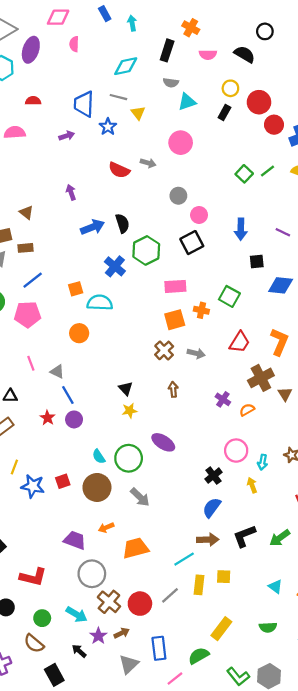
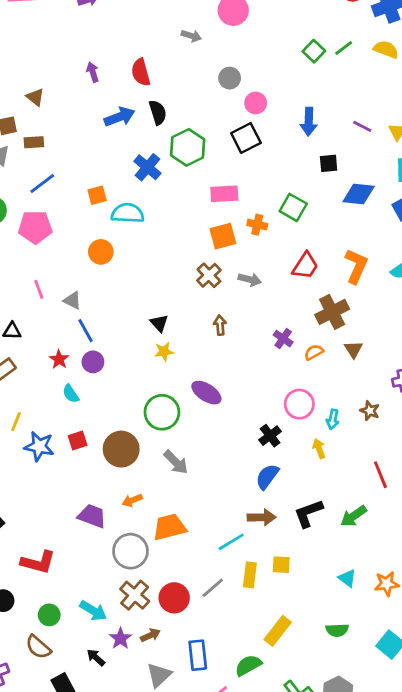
red semicircle: (119, 170) -> (141, 72), moved, turned 50
brown triangle: (285, 394) -> (353, 349), moved
cyan semicircle: (99, 457) -> (71, 394), moved
gray circle: (92, 574) -> (130, 551), moved

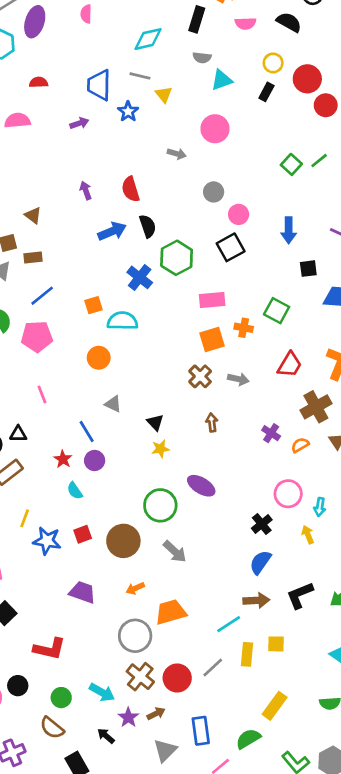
gray triangle: (72, 300) -> (113, 404), moved
purple trapezoid: (92, 516) -> (82, 592), moved

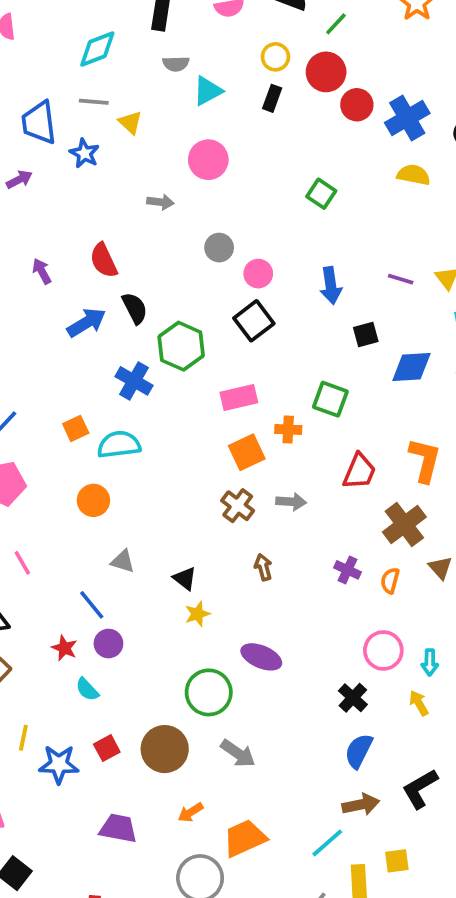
green line: (319, 161) -> (336, 24), moved
orange semicircle: (300, 445) -> (390, 581), turned -36

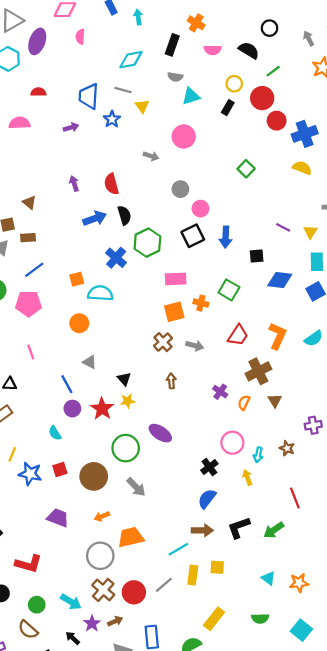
blue arrow: (331, 285) -> (226, 237), moved
red star: (64, 648) -> (102, 409), moved, size x1.5

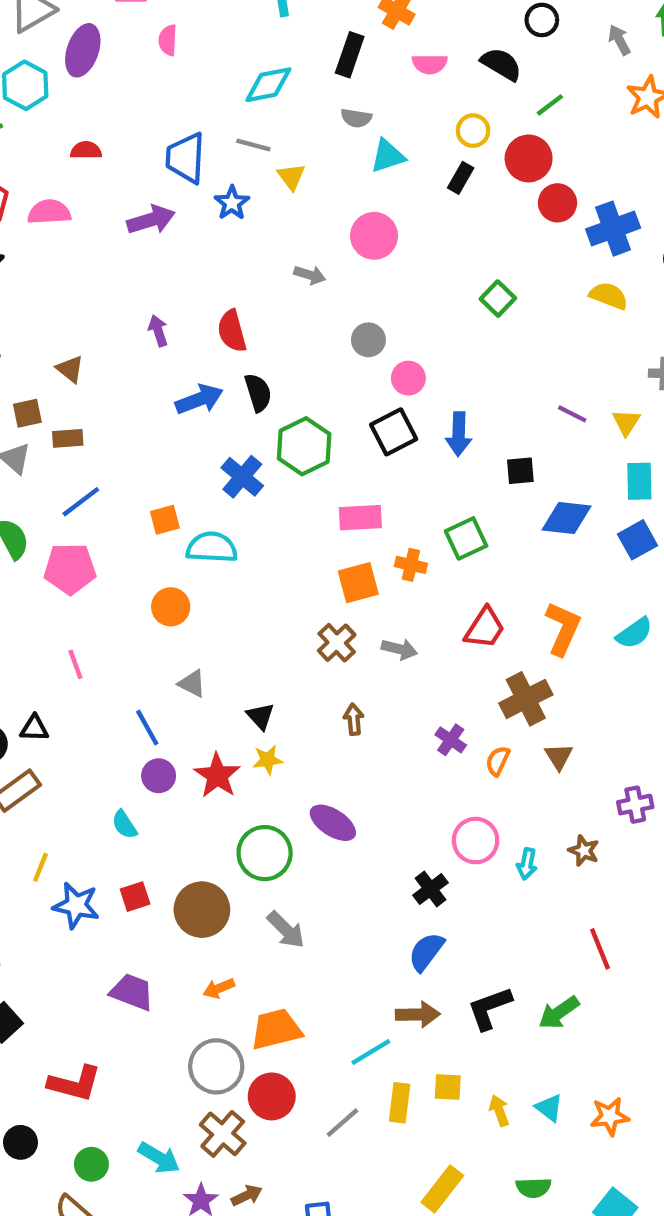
purple arrow: (71, 127) -> (151, 220), size x1.5
green square: (229, 290) -> (466, 538), turned 35
yellow arrow: (247, 477) -> (499, 1111), moved
red circle: (134, 592) -> (272, 1096), moved

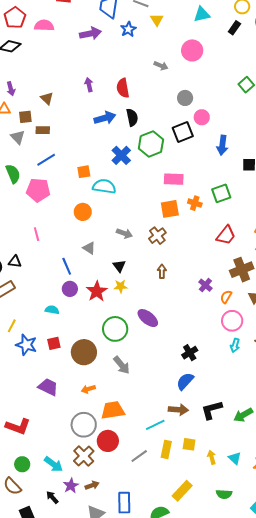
black square: (394, 432) -> (183, 132), moved
gray arrow: (399, 649) -> (124, 233), moved
cyan semicircle: (124, 825) -> (52, 310), turned 128
pink circle: (476, 841) -> (232, 321), moved

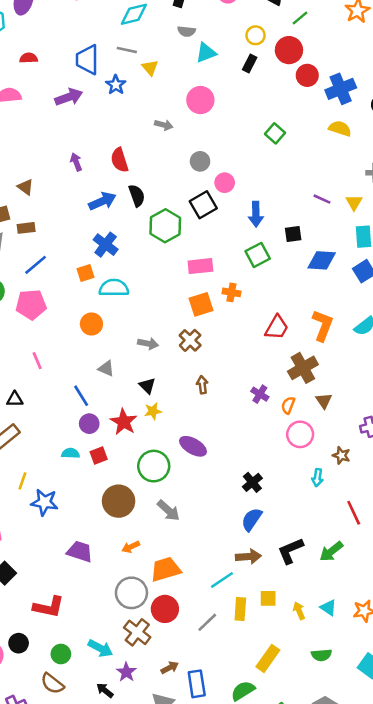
blue cross: (121, 155) -> (106, 245), moved
green square: (221, 193) -> (258, 255), moved
red square: (54, 343) -> (99, 455), moved
cyan arrow: (235, 345) -> (317, 478), moved
brown arrow: (92, 485) -> (170, 668), moved

